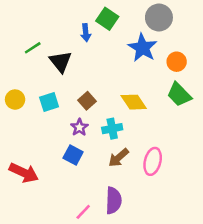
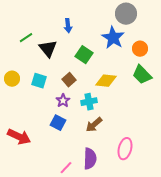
green square: (107, 19) -> (84, 55), moved
cyan square: (49, 102) -> (39, 81), turned 35
yellow diamond: (134, 102) -> (106, 81), turned -50
pink ellipse: (153, 161) -> (125, 149), moved

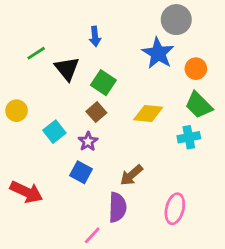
green square: (84, 55) -> (103, 83), moved
cyan square: (39, 81) -> (54, 132), moved, turned 35
cyan cross: (89, 102) -> (189, 137), moved
purple semicircle: (90, 159) -> (117, 207), moved

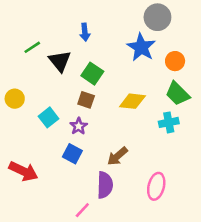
brown square: (96, 112) -> (86, 100), turned -30

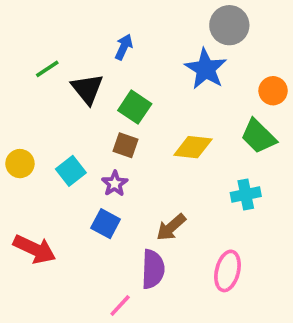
blue arrow: (85, 32) -> (124, 47), turned -150
orange circle: (175, 61) -> (273, 91), moved
yellow circle: (15, 99) -> (20, 164), moved
cyan cross: (169, 122) -> (246, 194), moved

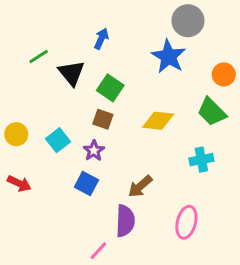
red arrow: (35, 249) -> (19, 183), moved, size x0.7

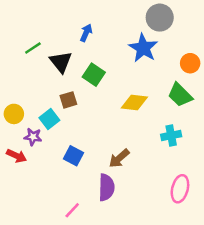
brown square: (103, 119) -> (68, 100), moved, turned -36
purple star: (94, 151) -> (33, 137), moved, turned -30
pink ellipse: (186, 222) -> (180, 189), moved
pink line: (98, 251) -> (72, 210), moved

